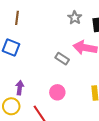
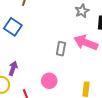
gray rectangle: (62, 59) -> (61, 49), turned 56

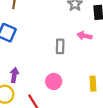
pink arrow: (86, 43) -> (84, 36), size x0.6

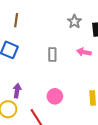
gray rectangle: (60, 46) -> (52, 54), moved

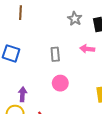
brown line: (16, 20) -> (21, 13), moved
pink circle: (55, 96) -> (60, 83), moved

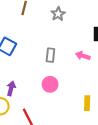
gray star: (75, 19) -> (58, 14), moved

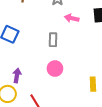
pink arrow: (83, 56) -> (72, 18), moved

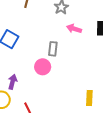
pink circle: (55, 69) -> (43, 67), moved

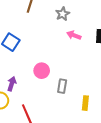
gray rectangle: (53, 49) -> (62, 86), moved

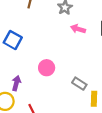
gray rectangle: (62, 86) -> (79, 84), moved, turned -64

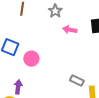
pink circle: (47, 68) -> (31, 59), moved

